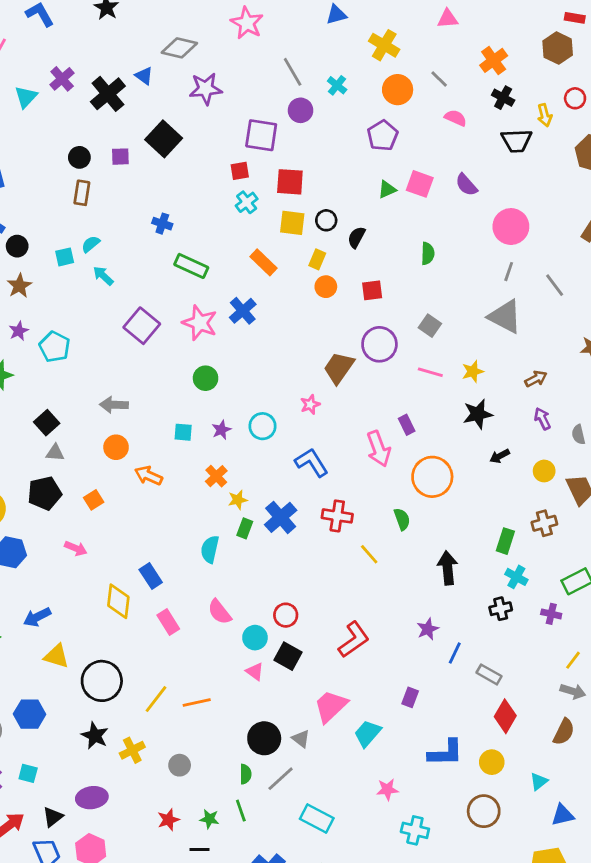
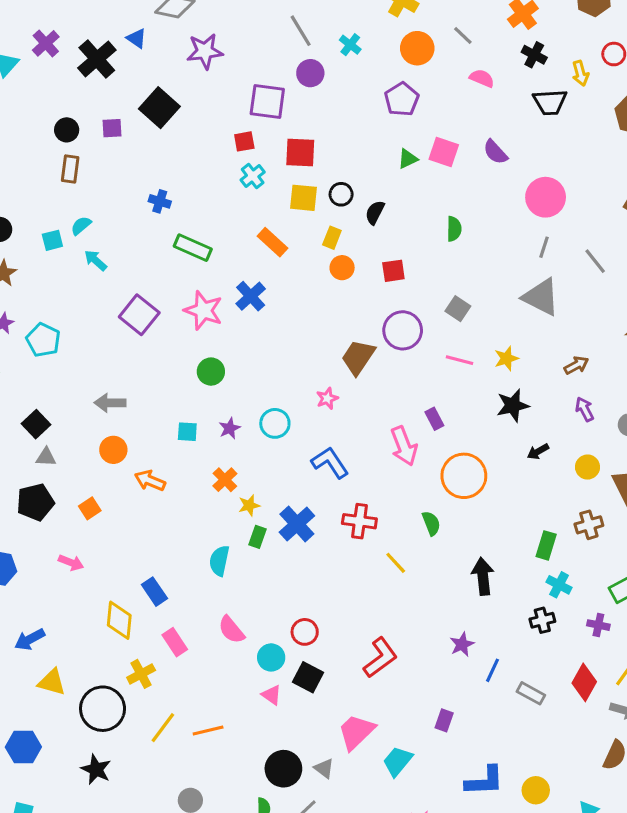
red diamond: (505, 716) -> (584, 682), moved
yellow cross: (132, 750) -> (141, 674), moved

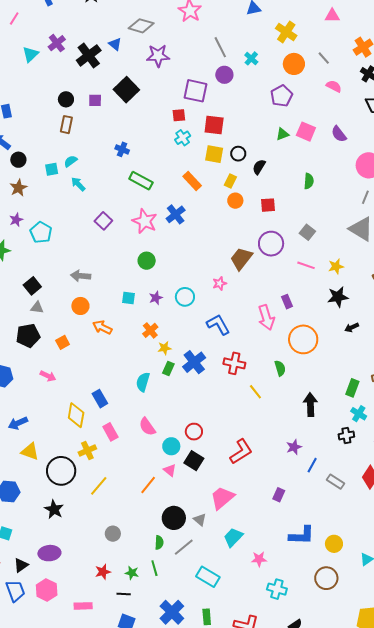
purple square: (139, 315) -> (103, 221), size x0.7
orange line: (208, 731) -> (148, 485), moved, turned -42
cyan trapezoid: (398, 761) -> (233, 537), moved

